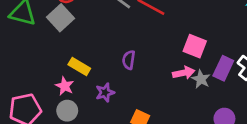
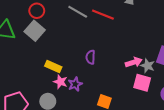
pink square: (195, 46) -> (142, 83), moved
pink star: (65, 86) -> (60, 82), moved

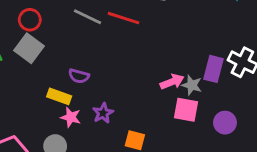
purple semicircle: (91, 57) -> (79, 76), moved, turned -72
purple star: (75, 84) -> (103, 113), moved

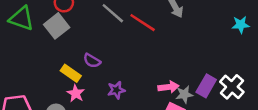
gray star: (192, 85) -> (184, 94), turned 30
purple star: (103, 113) -> (116, 90), moved

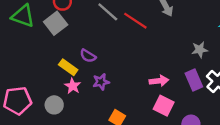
purple rectangle: (206, 86) -> (194, 80), turned -54
purple star: (116, 90) -> (101, 82), moved
gray star: (184, 94) -> (200, 50), moved

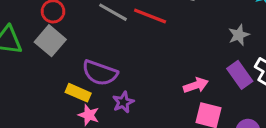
purple semicircle: (88, 56) -> (100, 73), size x1.6

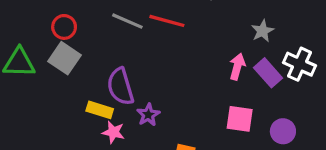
purple semicircle: (100, 73) -> (120, 87), turned 60
pink arrow: (196, 85) -> (237, 67), moved, turned -50

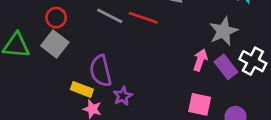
gray star: (263, 31) -> (223, 31), size x1.5

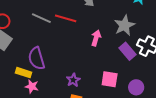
pink arrow: (200, 60) -> (96, 38), moved
purple star: (123, 96) -> (73, 80), moved

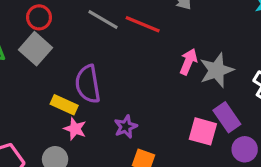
gray star: (124, 25) -> (217, 70), moved
purple rectangle: (127, 51) -> (227, 117), moved
purple star: (73, 80) -> (126, 127), moved

